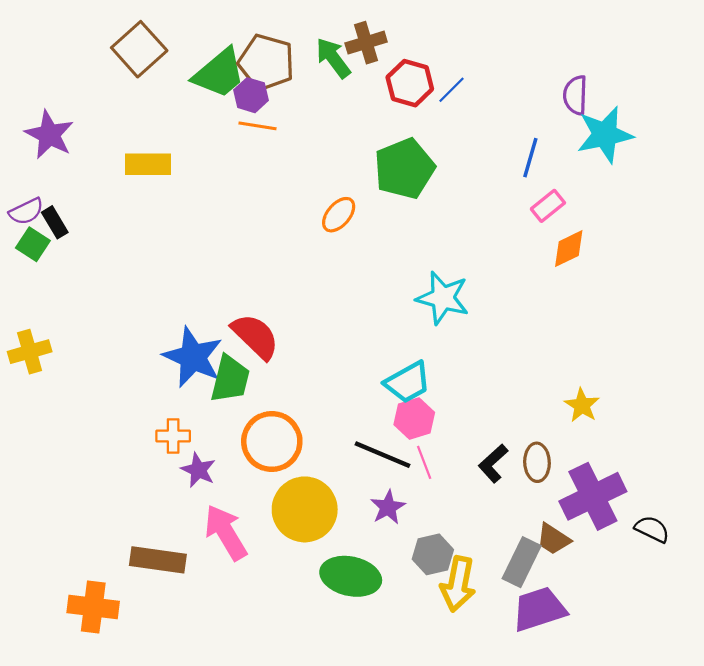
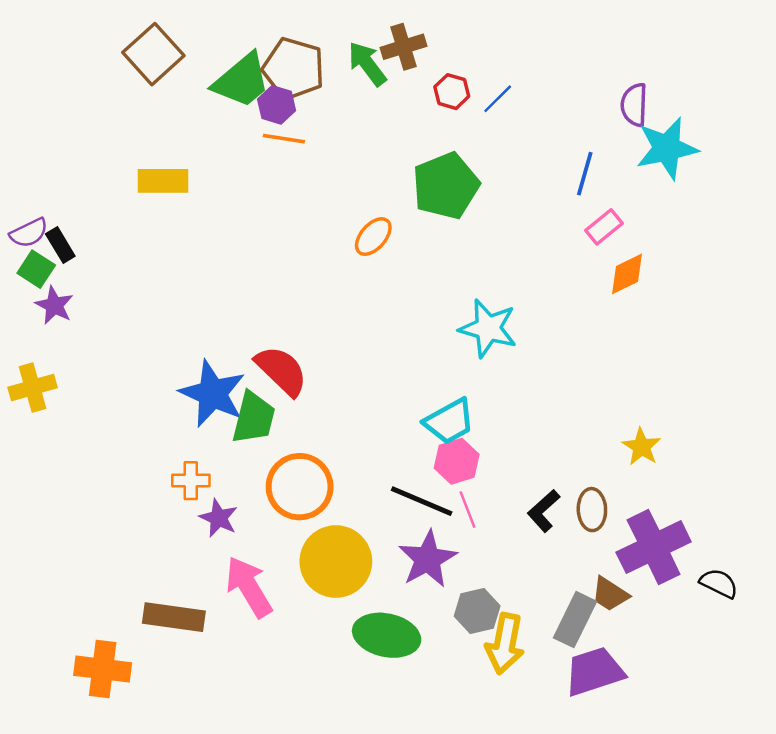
red hexagon: (410, 83) -> (452, 92), size x0.7
purple star: (49, 135) -> (54, 305), moved, size x0.7
purple star: (388, 507) -> (428, 559), size x1.5

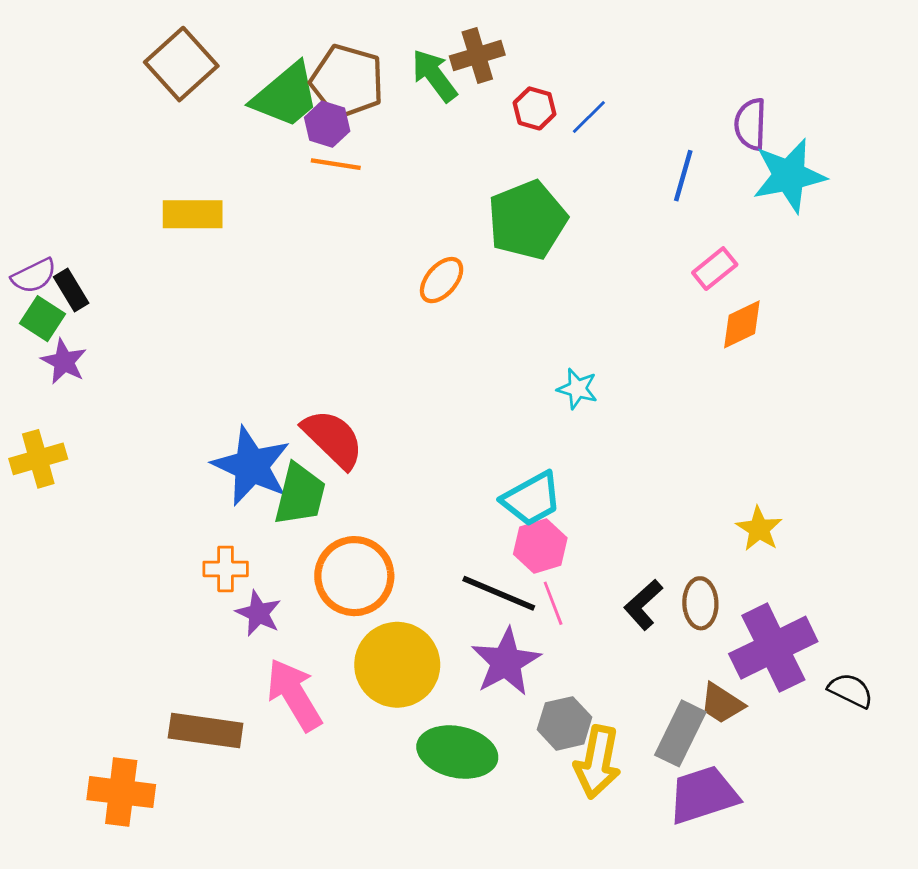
blue line: (585, 174) -> (683, 176), moved
cyan star: (488, 328) -> (577, 389), size x0.6

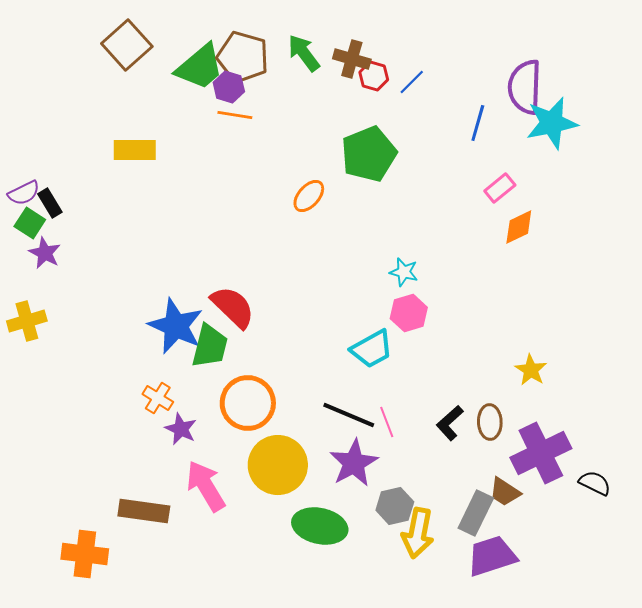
brown cross: (477, 55) -> (352, 59), moved, turned 33
purple semicircle: (750, 124) -> (525, 87), size x1.5
pink hexagon: (540, 546) -> (409, 313), moved
orange cross: (226, 569) -> (158, 398), turned 32

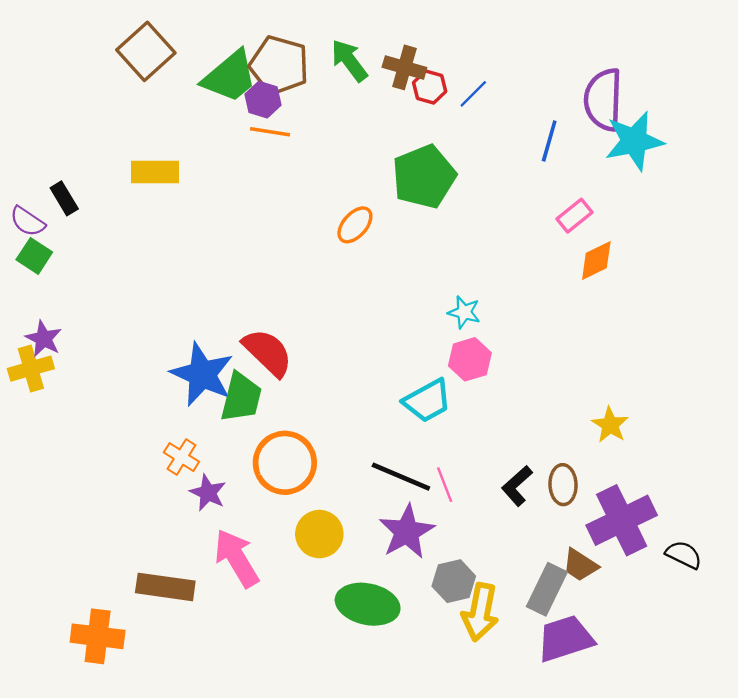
purple semicircle: (24, 193) -> (27, 221), turned 60
black rectangle: (50, 203) -> (64, 198), moved
purple star: (45, 253) -> (44, 339), moved
yellow circle: (278, 465) -> (319, 534), size x0.7

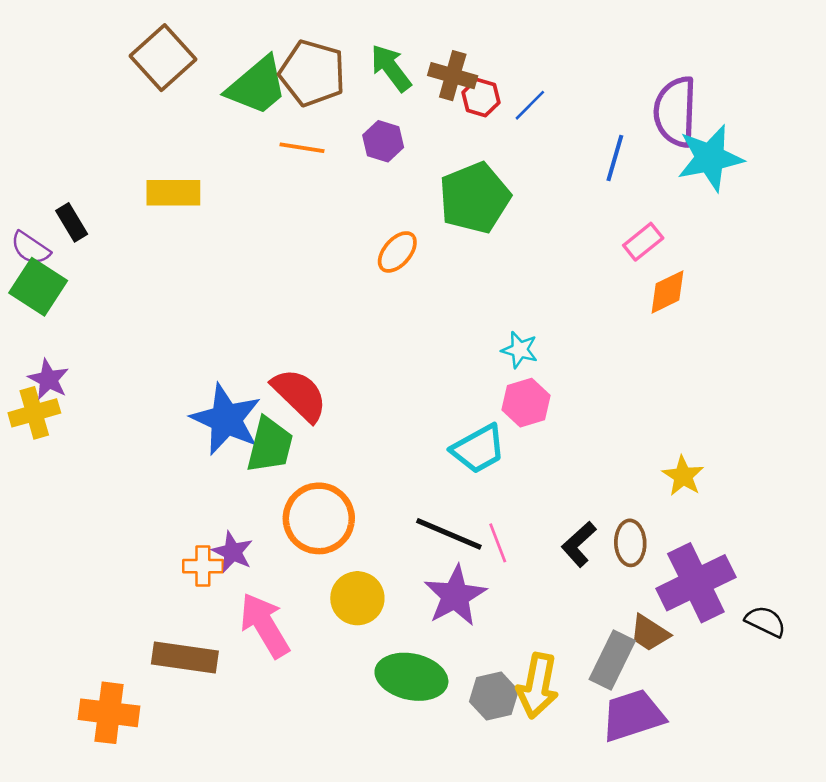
purple hexagon: (263, 100) -> (383, 141), moved
green square: (34, 256) -> (38, 287), size x1.4
orange cross: (181, 457) -> (203, 566), moved, turned -32
gray hexagon: (454, 581) -> (494, 696), moved

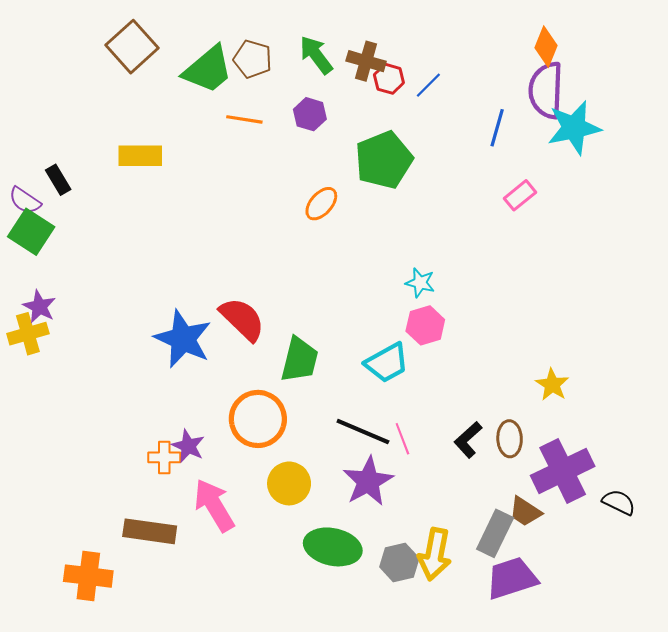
brown pentagon: (312, 73) -> (253, 59), size x0.7
orange diamond: (668, 292) -> (546, 47), moved, turned -42
green trapezoid: (270, 445) -> (299, 360), moved

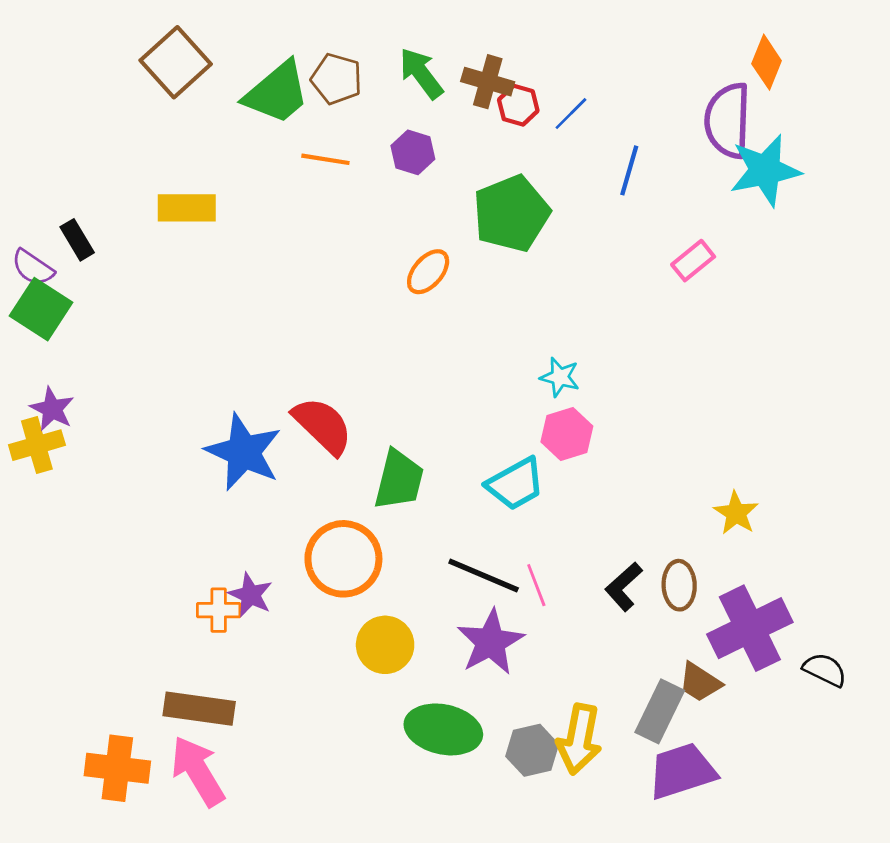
orange diamond: (546, 47) -> (767, 62), moved
blue line: (497, 128) -> (629, 170), moved
pink arrow: (214, 505) -> (198, 771), moved

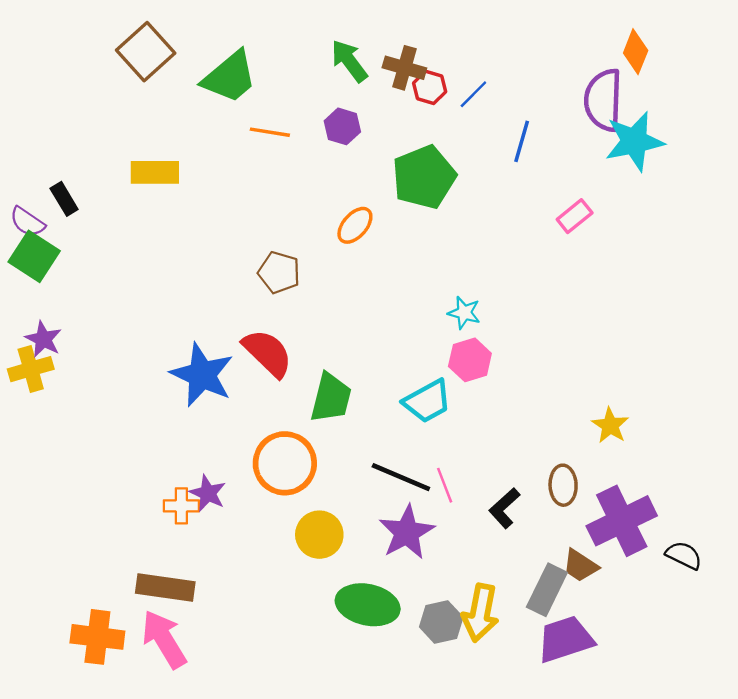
brown pentagon: (337, 79) -> (279, 272), moved
black L-shape: (624, 587) -> (504, 508), moved

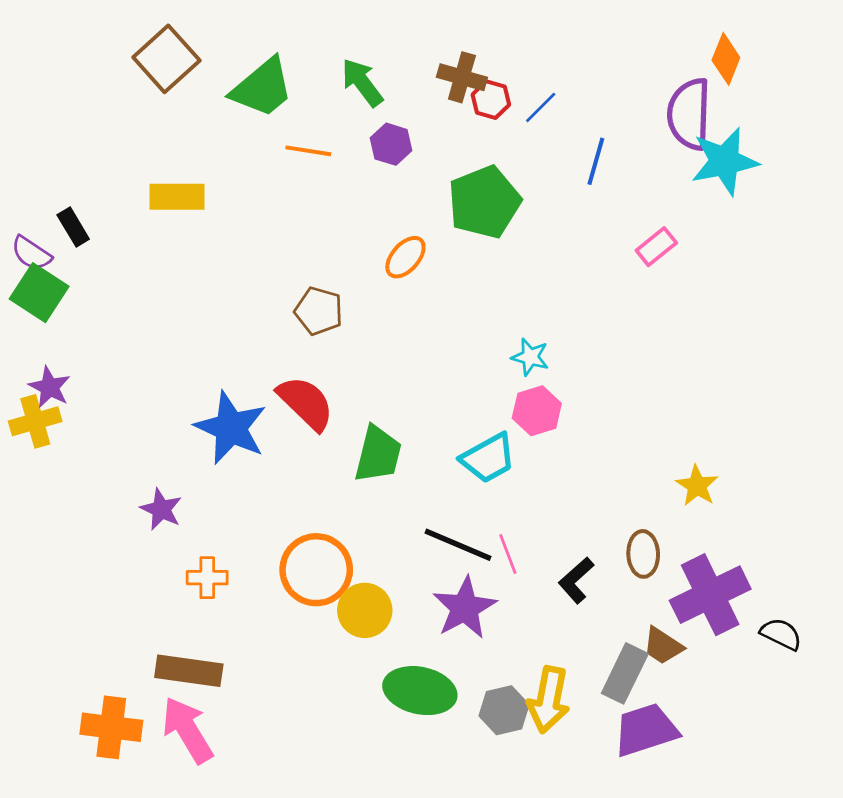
green arrow: (349, 61) -> (362, 83), moved
orange circle: (285, 463) -> (316, 570), moved
purple star: (208, 493) -> (161, 509), moved

